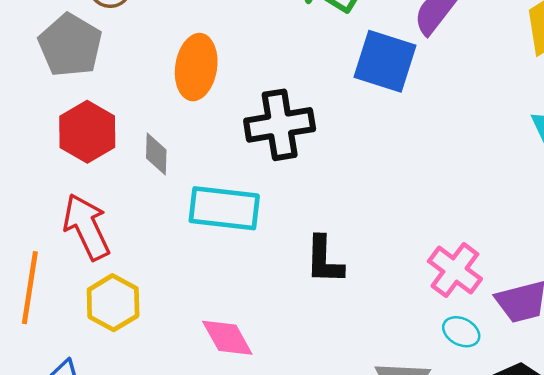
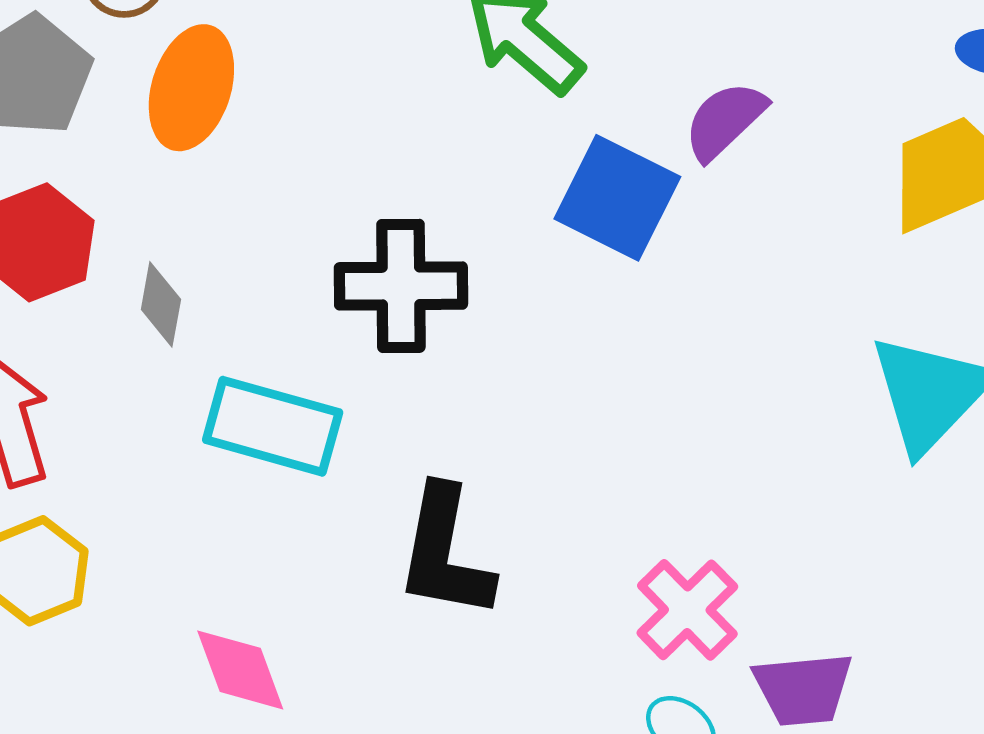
orange ellipse: (196, 67) -> (191, 88), moved
black L-shape: (324, 260) -> (445, 553), size x1.4

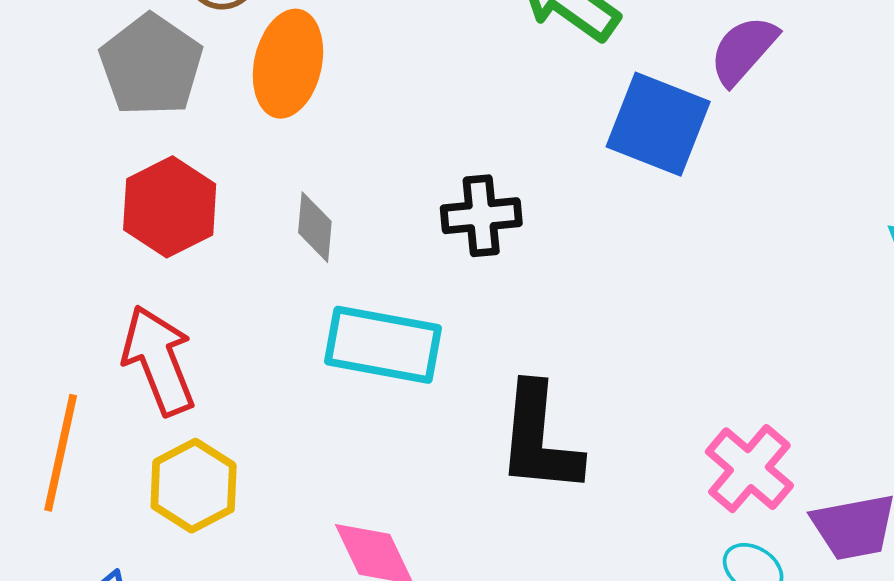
black cross: (401, 286) -> (481, 216), size x0.7
gray diamond: (161, 304) -> (315, 227), moved

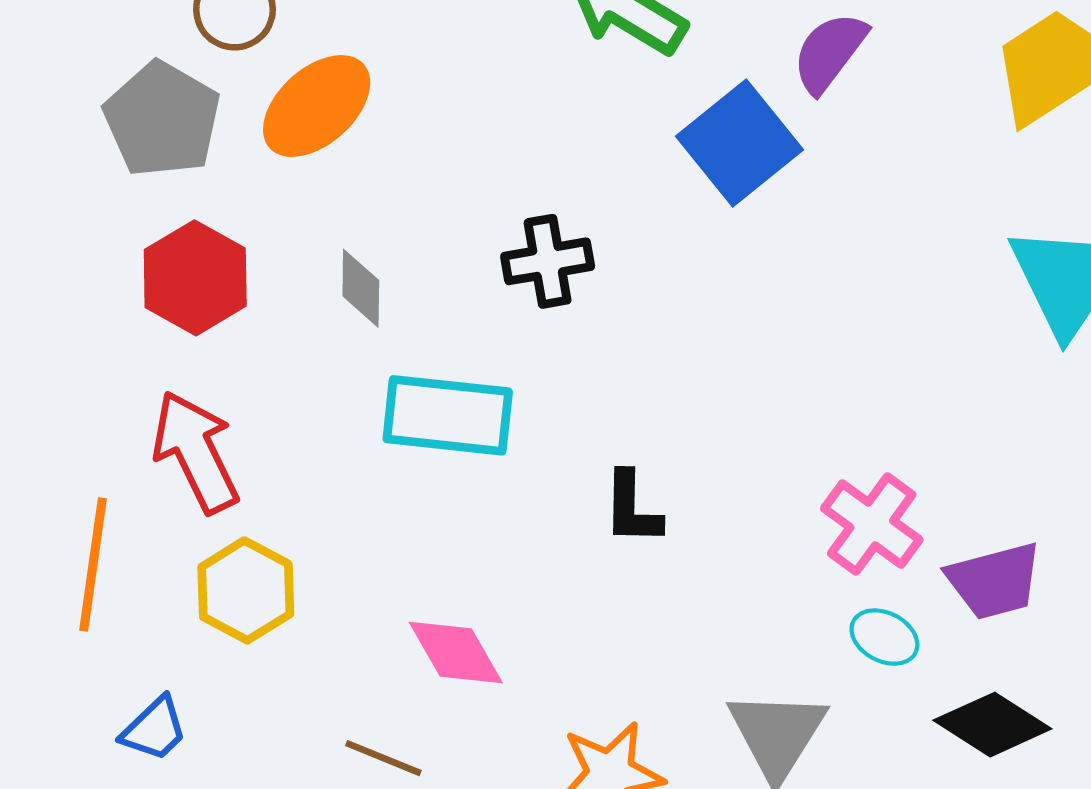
orange ellipse: (288, 64) -> (317, 106), turned 40
blue square: (658, 124) -> (739, 143), turned 34
black L-shape: (539, 439) -> (632, 508), size x0.6

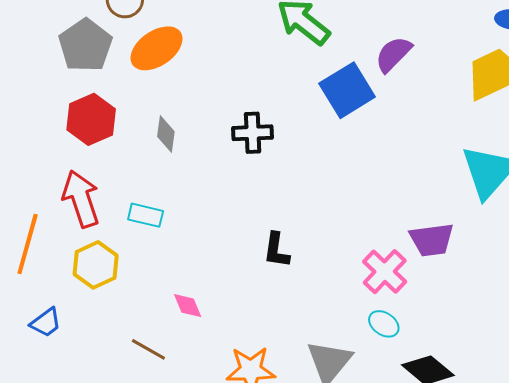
cyan rectangle: (448, 415) -> (146, 215), moved, size x0.6
purple trapezoid: (995, 581) -> (432, 240), moved
pink diamond: (456, 652) -> (188, 306), size x0.7

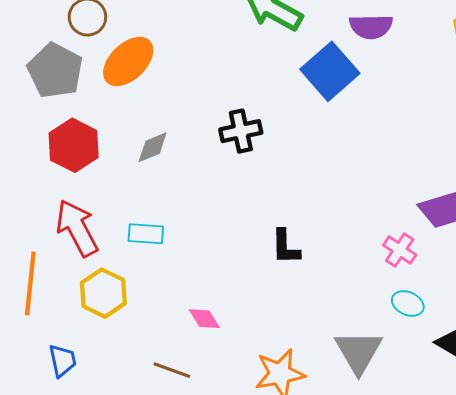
purple semicircle: (393, 54) -> (371, 27), turned -126
gray diamond: (166, 134) -> (153, 147), turned 69
pink cross: (385, 272) -> (400, 250), size x0.7
blue trapezoid: (46, 323) -> (62, 361), turned -56

